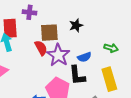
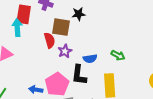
black star: (76, 25) -> (79, 14), moved
purple star: (58, 55) -> (65, 51), size x0.6

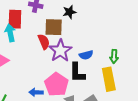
purple star: (65, 51) -> (60, 51), size x1.6
green arrow: (118, 55) -> (114, 56), moved, turned 72

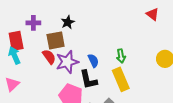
purple star: (60, 51) -> (67, 62), turned 30
blue semicircle: (86, 55) -> (93, 61), turned -88

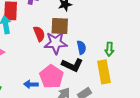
brown square: (56, 40) -> (60, 26), moved
black L-shape: (88, 80) -> (72, 65), turned -65

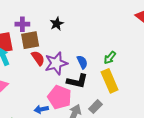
brown square: (60, 26) -> (30, 40), moved
green arrow: (109, 49) -> (110, 58), turned 48

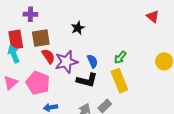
purple cross: (22, 24) -> (30, 14), moved
black star: (57, 24) -> (78, 28), moved
pink pentagon: (60, 97) -> (38, 83), moved

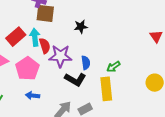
brown square: (41, 38) -> (45, 13), moved
red rectangle: (16, 40) -> (16, 37), moved, turned 42
cyan arrow: (14, 54) -> (35, 37), moved

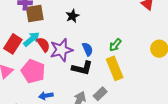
cyan arrow: (35, 37) -> (31, 39), turned 72

